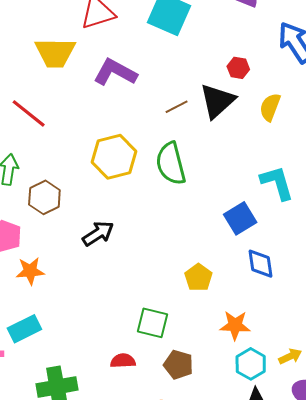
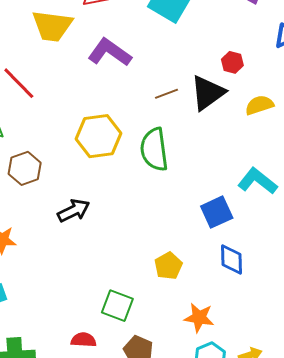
yellow semicircle: (270, 107) -> (259, 105), turned 44
cyan L-shape: (277, 183) -> (257, 181), turned -42

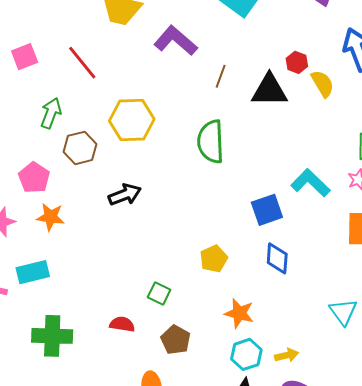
black triangle: (208, 93) -> (269, 90), turned 30
brown line: (167, 94) -> (221, 76), moved, turned -55
yellow semicircle: (259, 105) -> (322, 84), moved, turned 72
yellow hexagon: (99, 136) -> (132, 120), moved
green square: (117, 306) -> (159, 293), size x0.7

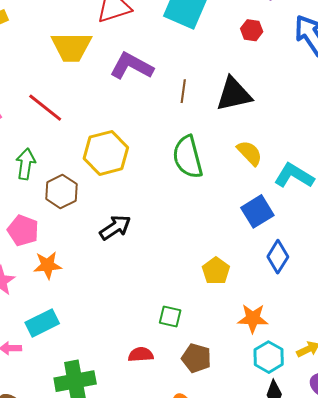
red hexagon: (297, 62) -> (252, 30), moved
yellow semicircle: (322, 84) -> (250, 153), moved
blue diamond: (277, 258) -> (278, 257), turned 40

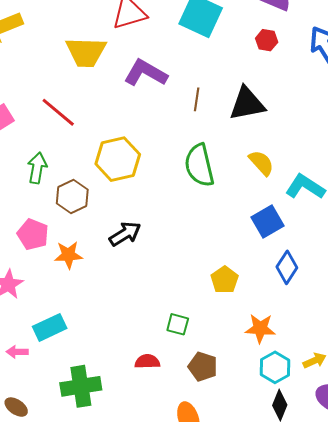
orange star: (48, 265) -> (68, 255), moved

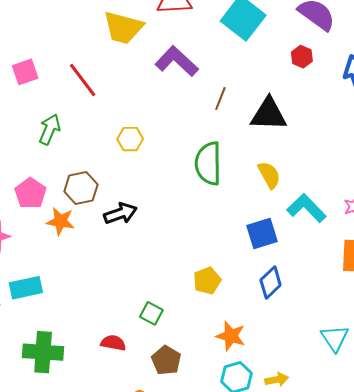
yellow hexagon: (118, 159) -> (130, 139), size x0.6
brown hexagon: (72, 196) -> (81, 188), moved

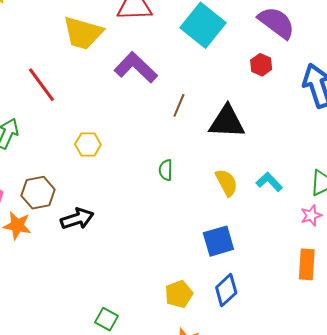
green semicircle: (208, 163) -> (166, 170), size x0.5
cyan L-shape: (306, 208) -> (269, 182), moved, size x0.7
yellow pentagon: (207, 281) -> (179, 294), moved

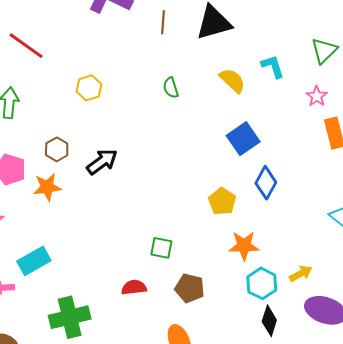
cyan L-shape: (269, 182) -> (273, 66), turned 44
brown hexagon: (38, 193) -> (57, 149), size x0.7
pink star: (311, 215) -> (317, 96), moved

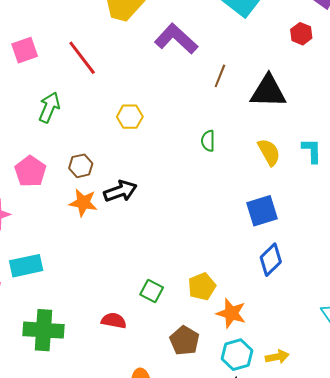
orange star: (47, 187) -> (83, 203), moved
yellow pentagon: (222, 201) -> (202, 287), moved
brown pentagon: (190, 288) -> (185, 341), moved

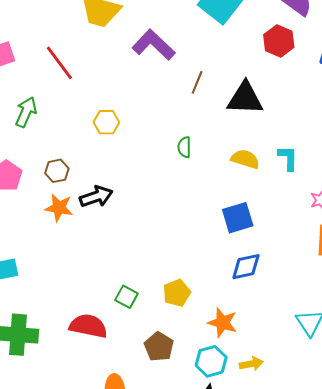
red hexagon: (301, 34) -> (279, 41), size x1.4
yellow semicircle: (269, 152) -> (245, 159), turned -44
blue diamond: (271, 260) -> (246, 267), turned 32
orange star: (231, 313) -> (223, 323), moved
red semicircle: (114, 321) -> (88, 326), size x1.5

